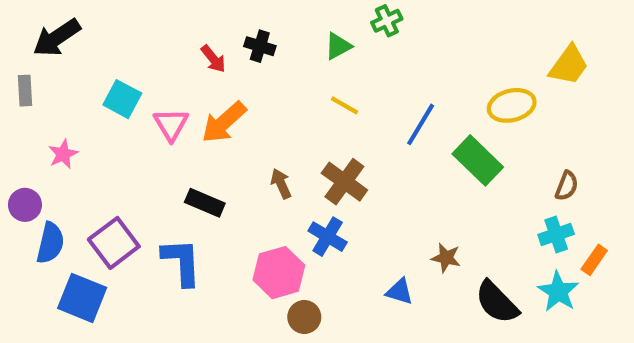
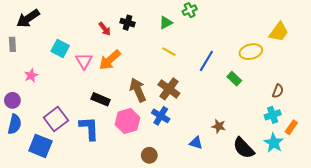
green rectangle: (478, 160) -> (234, 79), size x0.6
brown arrow: (281, 184) -> (138, 90), size x1.6
blue semicircle: (50, 243) -> (15, 124), moved
pink hexagon: (279, 273) -> (128, 121), moved

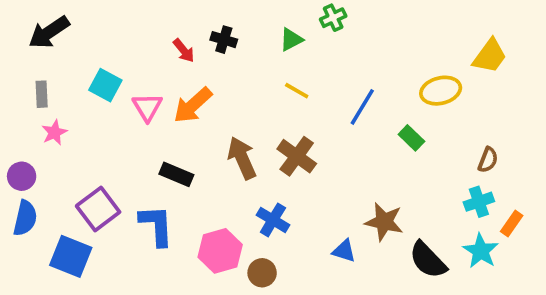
gray rectangle: (12, 44) -> (42, 94), moved
blue cross: (161, 116) -> (273, 220), moved
pink hexagon: (128, 121) -> (220, 251), moved
brown star: (219, 126) -> (384, 222), size x1.5

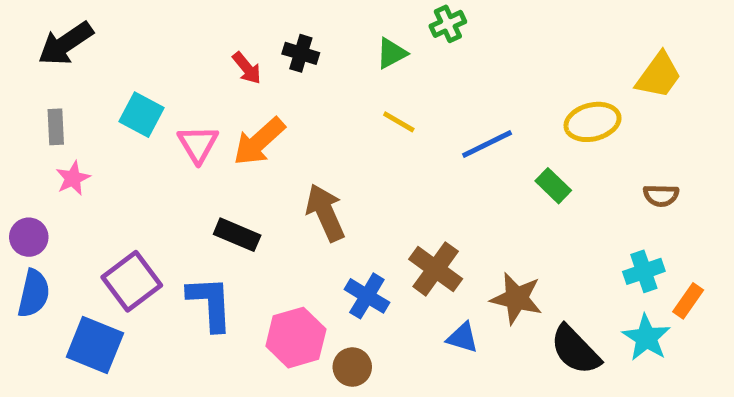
blue line: (362, 107) -> (487, 144), turned 33
brown cross: (297, 156) -> (436, 269), moved
brown semicircle: (488, 160) -> (661, 195), moved, turned 70

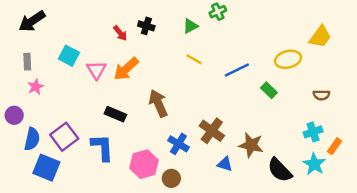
blue semicircle: (34, 293) -> (32, 139), moved

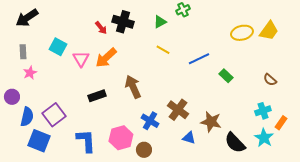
black cross: (146, 26) -> (123, 22), size x1.5
yellow ellipse: (288, 59) -> (242, 33), moved
brown semicircle: (321, 95) -> (270, 80), turned 40
black rectangle: (115, 114) -> (97, 96), turned -42
blue L-shape: (102, 147) -> (86, 141), moved

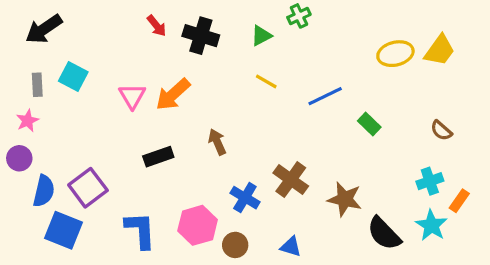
red arrow: (101, 28) -> (157, 26), moved
cyan square: (58, 47) -> (73, 77), moved
pink star: (30, 73) -> (27, 121), moved
brown arrow: (133, 87) -> (217, 142), size x0.7
blue triangle: (189, 138) -> (291, 247), moved

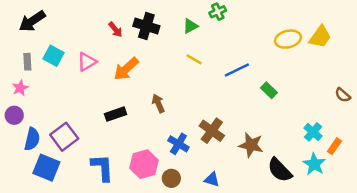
red arrow: (157, 26) -> (115, 30), moved
pink triangle: (132, 96) -> (87, 62), moved, turned 30
brown semicircle: (441, 130) -> (343, 95), moved
cyan cross: (430, 181) -> (313, 132), turned -30

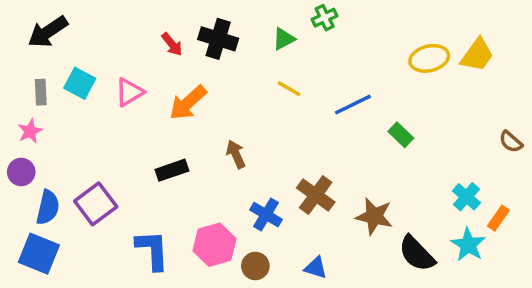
blue square: (46, 168) -> (39, 254), moved

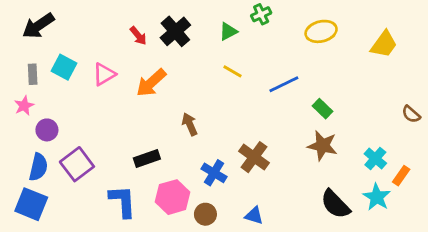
black cross: (218, 39) -> (175, 31), turned 32
yellow ellipse: (429, 58) -> (321, 31), moved
black rectangle: (172, 170) -> (147, 158), moved
purple circle: (21, 172) -> (47, 130), moved
brown star: (374, 216) -> (323, 146), moved

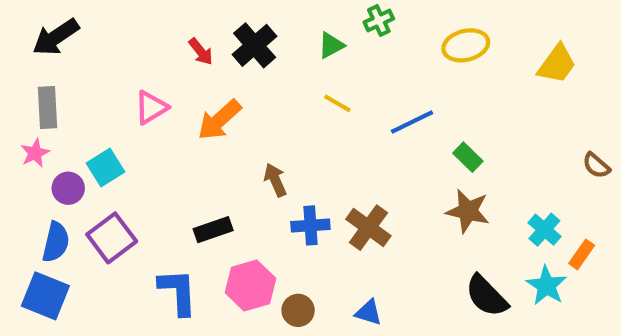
cyan square: (64, 67) -> (105, 168), moved, turned 30
gray rectangle: (33, 74) -> (48, 107), size x1.4
blue cross: (214, 173) -> (310, 225), moved, turned -35

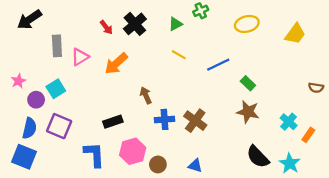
gray rectangle: (48, 107) -> (57, 46), moved
brown semicircle: (596, 165) -> (316, 88), turned -32
purple square: (112, 238) -> (59, 126), turned -30
cyan star: (547, 286) -> (290, 163), moved

